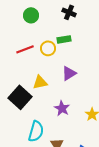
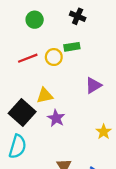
purple triangle: (69, 73) -> (93, 85), moved
purple star: (62, 108) -> (56, 118), moved
cyan semicircle: (36, 131) -> (18, 146), moved

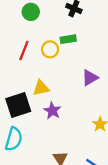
red line: (28, 58) -> (24, 50), turned -48
black square: (22, 113) -> (18, 105), turned 30

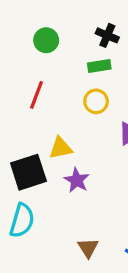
green rectangle: (68, 39) -> (99, 66), moved
yellow circle: (50, 49) -> (96, 101), moved

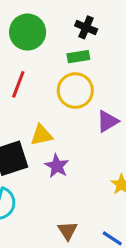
green circle: (46, 40) -> (28, 32), size x1.5
yellow circle: (96, 101) -> (75, 91), size x1.5

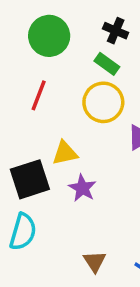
green rectangle: (78, 57) -> (107, 64), turned 45

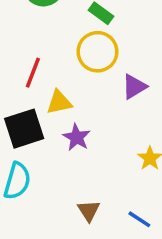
red line: (39, 95) -> (33, 73), moved

